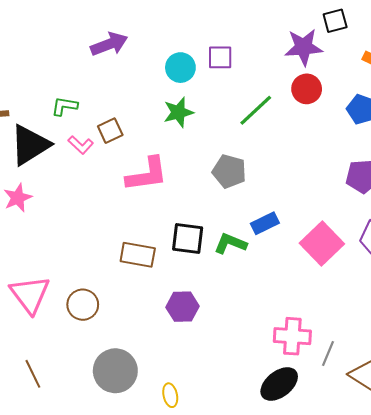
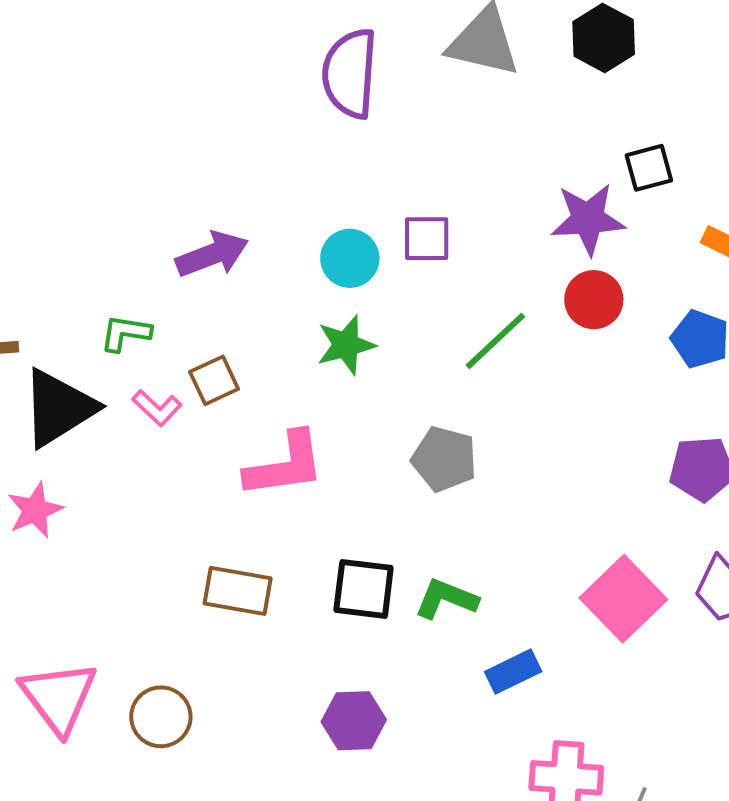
purple arrow: (109, 44) -> (212, 254), moved
blue rectangle: (265, 223) -> (513, 672), moved
brown rectangle: (138, 255) -> (238, 591), moved

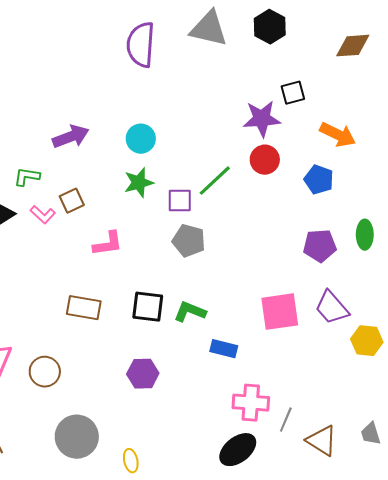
purple square: (427, 239) -> (180, 201), moved
pink L-shape: (285, 465) -> (108, 244), size x0.7
pink square: (623, 599) -> (280, 312), turned 36
blue rectangle: (513, 672) -> (224, 349), turned 40

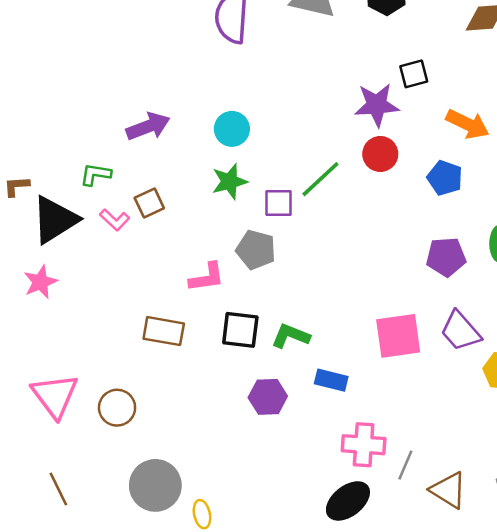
gray pentagon: (189, 241) -> (256, 250), moved
pink L-shape: (108, 244) -> (207, 277), moved
purple hexagon: (143, 374) -> (268, 397), moved
yellow ellipse: (131, 461) -> (202, 514), moved

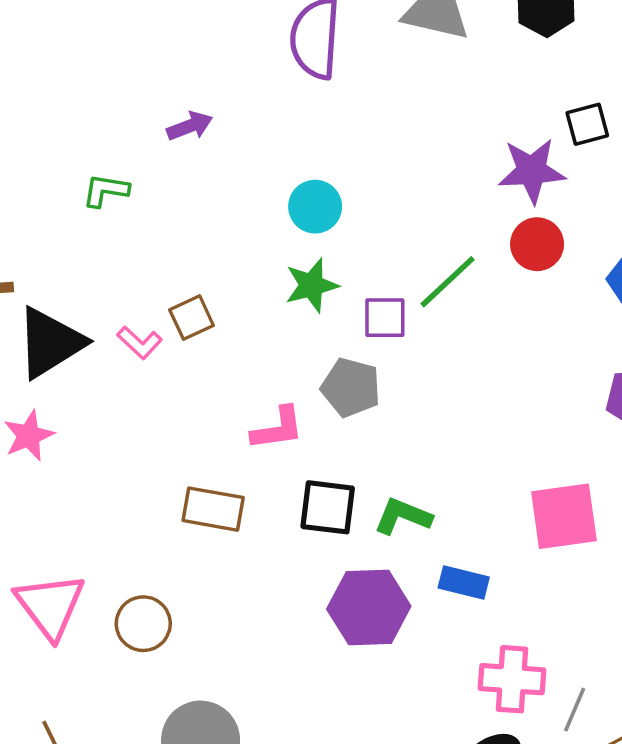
purple arrow: (148, 126) -> (190, 126), moved, size x0.7
green L-shape: (96, 174) -> (106, 190), moved
purple hexagon: (268, 397) -> (369, 608), size x1.4

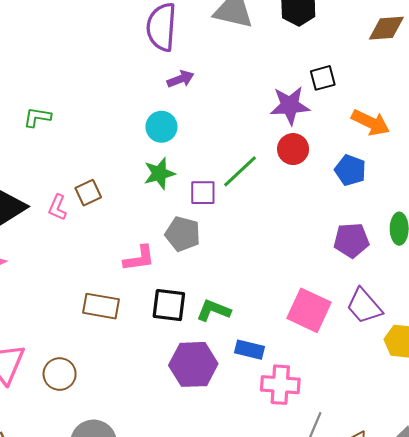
purple arrow: (190, 126) -> (181, 79), moved
pink L-shape: (140, 343) -> (57, 207), turned 70
pink square: (564, 516) -> (309, 310), turned 33
pink cross: (512, 679) -> (280, 385), moved

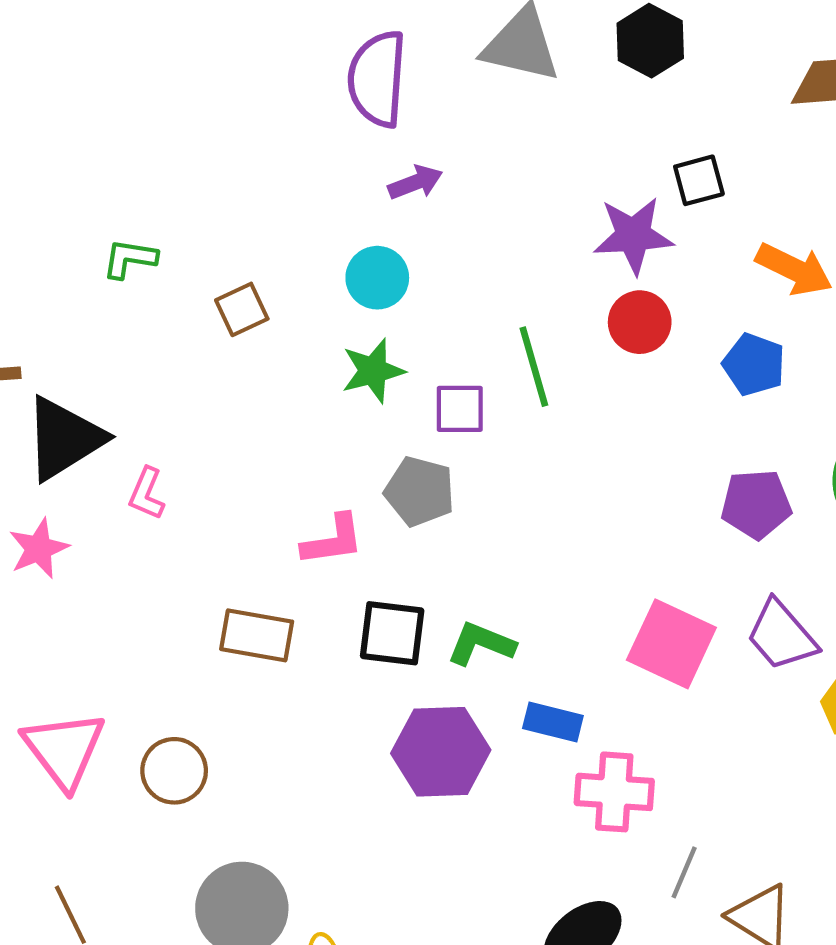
green line: (240, 171) -> (534, 367), turned -63
brown square: (88, 193) -> (242, 309), moved
pink L-shape: (57, 207) -> (147, 494), moved

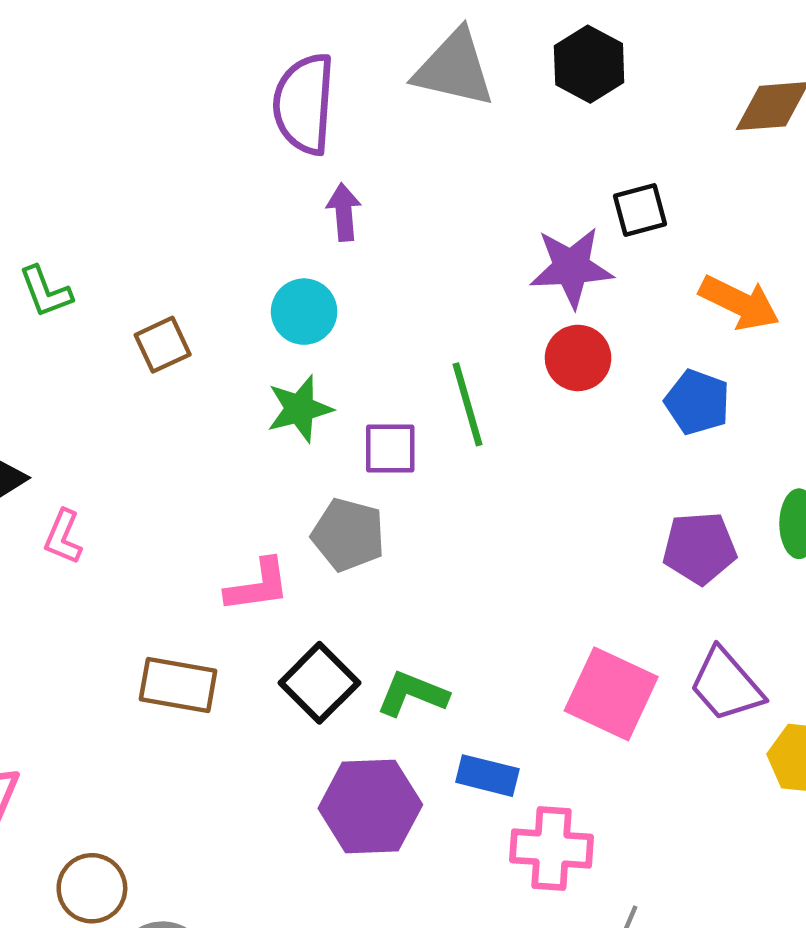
purple arrow: (415, 182) -> (344, 212), turned -74
green L-shape: (130, 259) -> (46, 292), turned -120
black square: (392, 633) -> (319, 683), turned 38
brown circle: (174, 771) -> (92, 888), moved

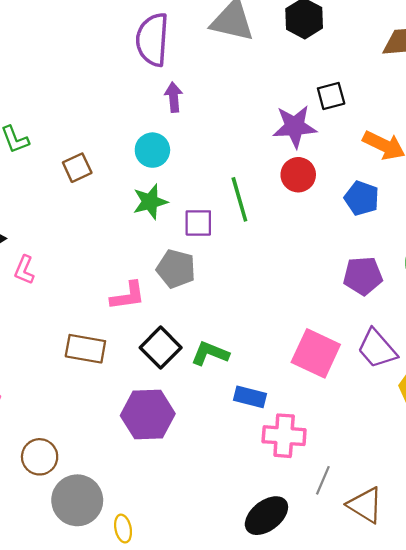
purple hexagon: (370, 807) -> (148, 415), moved

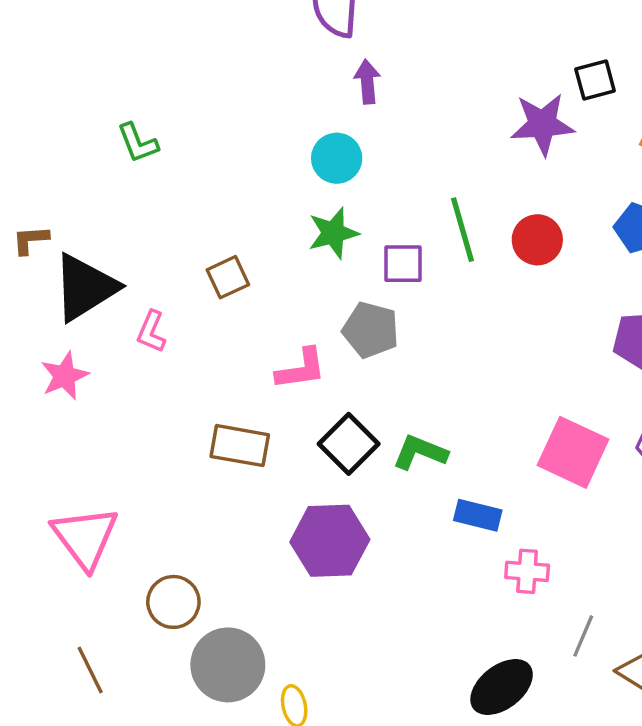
brown square: (77, 168) -> (228, 277), moved
red circle: (298, 175) -> (537, 240), moved
pink cross: (284, 436) -> (527, 571), size x0.7

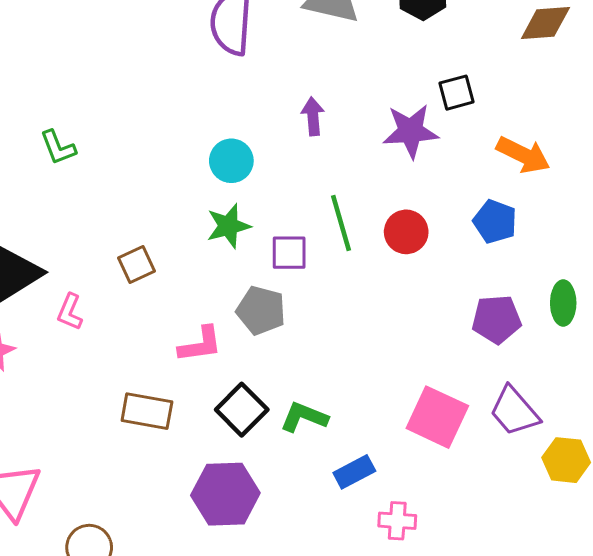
purple arrow: (367, 82) -> (313, 116), moved
blue rectangle: (478, 515) -> (354, 472), turned -42

